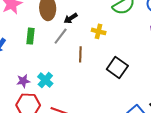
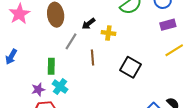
black arrow: (71, 18) -> (89, 24), moved
green rectangle: (31, 36) -> (51, 66), moved

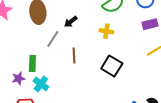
yellow cross: (108, 33) -> (106, 31), moved
purple star: (38, 89) -> (18, 78), moved

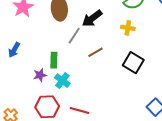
black arrow: (71, 22) -> (92, 18), size x1.5
brown line: (74, 56) -> (95, 52), turned 63

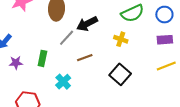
purple star: (40, 75) -> (16, 63), moved
cyan cross: (62, 81) -> (63, 82), moved

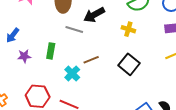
gray line: (67, 38) -> (74, 30), turned 66
brown line: (85, 58) -> (91, 60), moved

